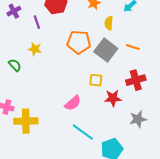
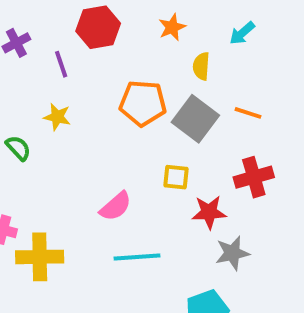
pink semicircle: (73, 103) -> (116, 206), moved
gray star: (138, 119) -> (232, 253), moved
cyan line: (83, 132) -> (137, 257), moved, turned -40

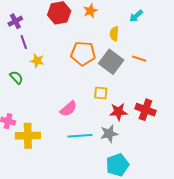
orange star: (172, 27) -> (90, 11), moved
purple line: (61, 64) -> (24, 42), moved
red cross: (254, 177) -> (145, 110), moved, turned 36
gray star: (232, 253) -> (109, 134), moved

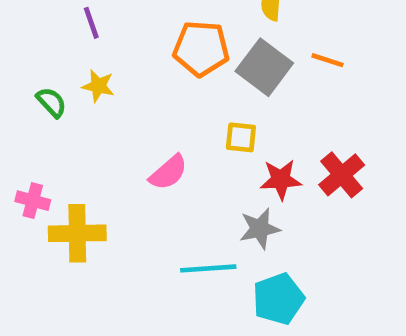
purple line: (24, 42) -> (91, 23), moved
yellow star: (37, 61) -> (98, 86), moved
red cross: (145, 110) -> (342, 175), turned 30
cyan line: (80, 136) -> (208, 268), moved

